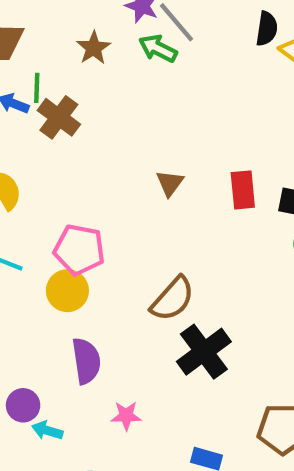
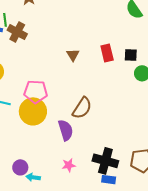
yellow circle: (67, 291) -> (33, 111), size x1.4
black cross: (204, 352) -> (105, 161), moved, turned -30
purple semicircle: (86, 361) -> (66, 130), moved

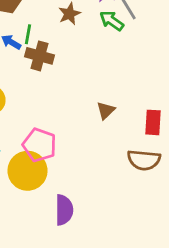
brown cross: (17, 32) -> (40, 56), turned -30
brown semicircle: (82, 108) -> (144, 160), moved, turned 45

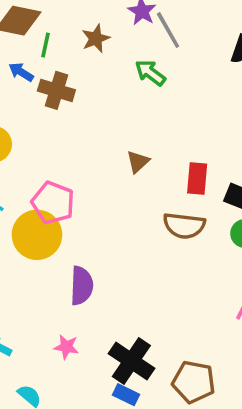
green arrow: (112, 21) -> (150, 73), moved
green line: (28, 34) -> (46, 45), moved

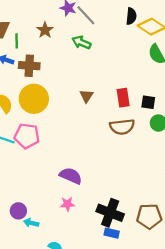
pink pentagon: (53, 203) -> (27, 136), moved
yellow circle: (37, 235) -> (34, 99), moved
purple semicircle: (82, 286) -> (71, 176), turned -55
pink star: (66, 347) -> (67, 204), moved

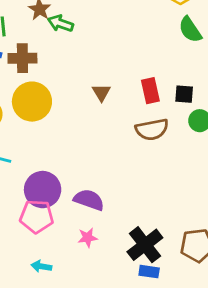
green arrow: (81, 42) -> (61, 23), moved
pink pentagon: (27, 136) -> (37, 216), moved
purple circle: (18, 211) -> (43, 190), moved, size x1.6
black cross: (110, 213) -> (145, 245), turned 36

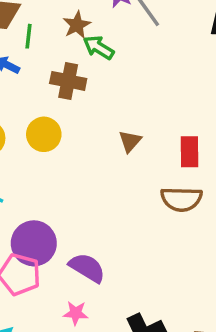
brown cross: (22, 58) -> (68, 81), moved
yellow circle: (32, 102) -> (44, 134), size x0.7

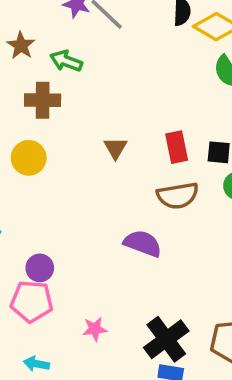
brown star: (77, 25) -> (21, 46), moved
purple circle: (34, 243) -> (40, 268), size x0.6
purple semicircle: (87, 268) -> (143, 243), moved

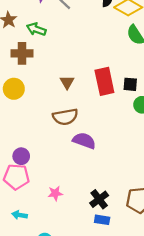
red rectangle: (177, 147) -> (104, 81), size x1.4
brown semicircle: (178, 196) -> (65, 117), moved
black cross: (166, 339) -> (99, 199), size x0.7

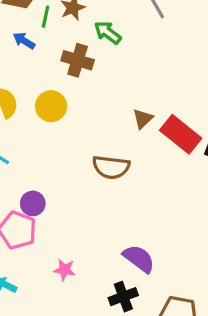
red rectangle: (104, 81) -> (181, 134), turned -56
brown triangle: (67, 82) -> (143, 119), moved
purple semicircle: (84, 141) -> (139, 259), moved

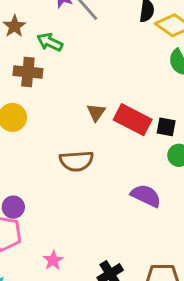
purple semicircle: (139, 259) -> (146, 196), moved
pink star: (64, 270) -> (53, 260), turned -30

